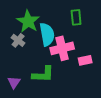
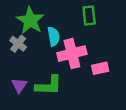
cyan semicircle: (47, 34) -> (54, 36), size x0.7
purple triangle: (14, 82) -> (19, 85), moved

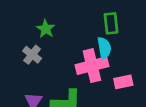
green star: (30, 20) -> (46, 29), size x0.6
cyan semicircle: (54, 36) -> (104, 48), moved

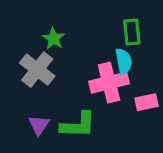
gray cross: (32, 55) -> (37, 70), size x1.5

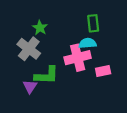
cyan semicircle: (124, 61) -> (88, 43), turned -84
green L-shape: (78, 125) -> (47, 75), moved

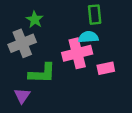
gray cross: (29, 49) -> (22, 43), turned 30
purple triangle: (30, 86) -> (22, 96), moved

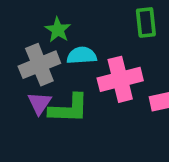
cyan semicircle: (88, 37) -> (82, 55), moved
purple triangle: (22, 96) -> (39, 103), moved

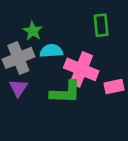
pink cross: (120, 79) -> (81, 69), turned 36
green L-shape: (69, 109) -> (65, 92), moved

